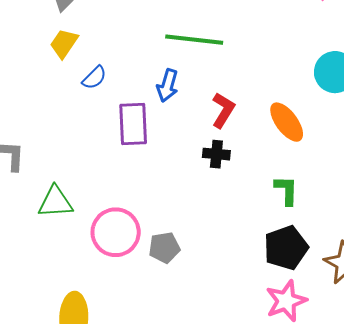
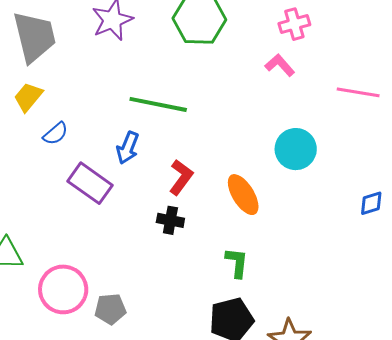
purple rectangle: (133, 124) -> (90, 183), turned -57

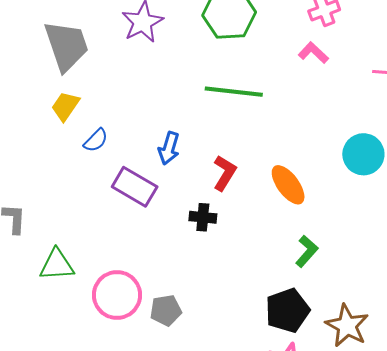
green line: (158, 104) -> (234, 92), moved
cyan circle: (296, 149) -> (363, 154), moved
black cross: (170, 220) -> (203, 217), moved
green L-shape: (237, 263) -> (307, 251), moved, turned 40

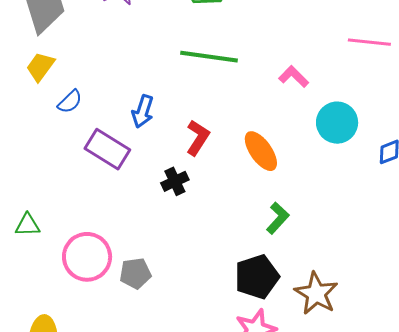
pink L-shape: (313, 53) -> (294, 77), moved
black cross: (203, 217) -> (175, 181), turned -32
green triangle: (57, 265) -> (28, 225), size x0.7

